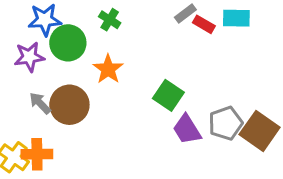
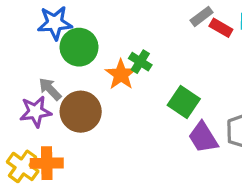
green cross: (110, 20) -> (140, 62), moved
purple star: (29, 57) -> (35, 112), moved
gray arrow: (40, 103) -> (50, 89), moved

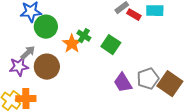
gray arrow: (50, 89) -> (28, 53), turned 91
green square: (184, 102) -> (111, 45), moved

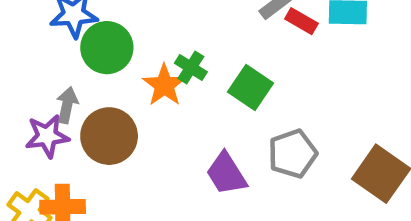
gray arrow: (28, 53) -> (67, 105), turned -35
gray pentagon: (148, 79) -> (293, 154), moved
purple trapezoid: (123, 83) -> (226, 174), moved

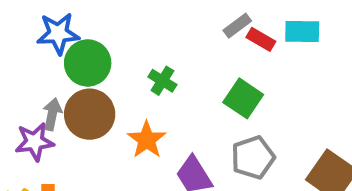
orange star: (164, 85) -> (147, 140), moved
green square: (251, 87) -> (243, 98), moved
brown circle: (109, 136) -> (90, 114), moved

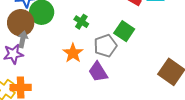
brown circle: (90, 114) -> (21, 23), moved
gray pentagon: (253, 157) -> (105, 46), moved

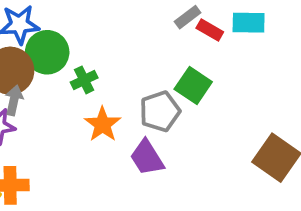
green cross: (81, 22) -> (84, 80), moved, turned 32

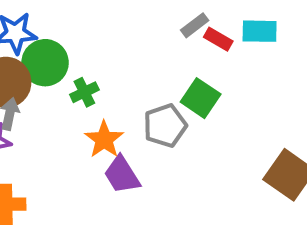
purple trapezoid: (147, 158) -> (122, 175), moved

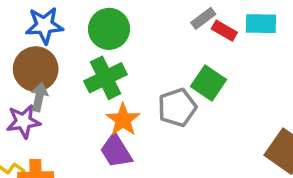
green circle: (45, 63) -> (109, 29), moved
green cross: (84, 92) -> (106, 78), size x1.6
purple trapezoid: (122, 175) -> (116, 151), moved

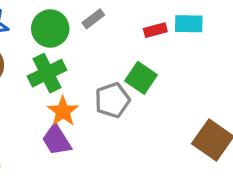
gray rectangle: (203, 18) -> (93, 19), moved
red rectangle: (224, 31) -> (155, 30), turned -45

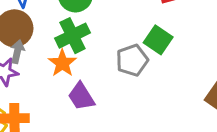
orange star: (63, 111) -> (62, 63), moved

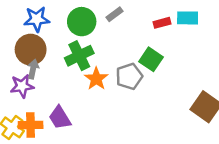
orange star: (62, 63) -> (96, 79), moved
purple trapezoid: (81, 97) -> (60, 118), moved

